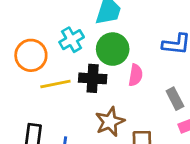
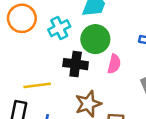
orange circle: (31, 55) -> (22, 18), moved
yellow line: (55, 84) -> (37, 85), moved

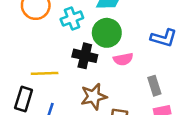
pink semicircle: (114, 64) -> (123, 59), turned 60

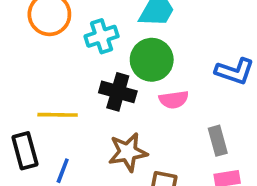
black rectangle: (24, 99) -> (25, 151), turned -35

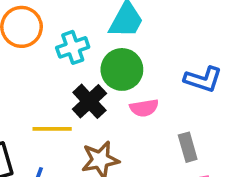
black cross: (118, 92) -> (89, 101), turned 32
yellow line: (58, 115) -> (52, 129), moved

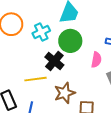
pink semicircle: (144, 108) -> (96, 60), moved, turned -63

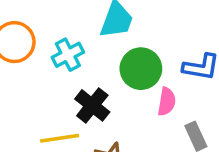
green circle: (70, 41) -> (141, 69), moved

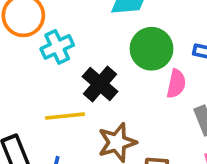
cyan cross: (68, 55) -> (57, 47), moved

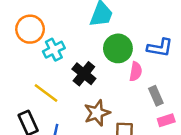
yellow line: (65, 116) -> (46, 93), moved, turned 45

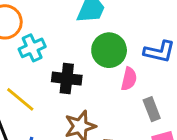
black cross: (84, 74) -> (67, 79), turned -35

